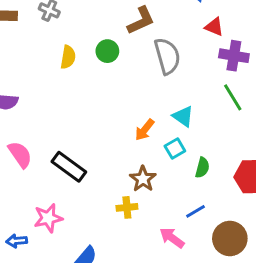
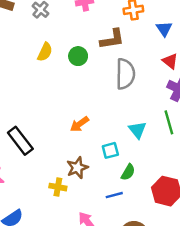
cyan triangle: (183, 116) -> (138, 130), moved
orange arrow: (145, 130) -> (79, 124), moved
blue line: (196, 211) -> (114, 195), moved

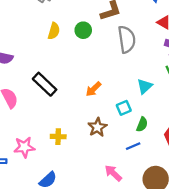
cyan triangle: (138, 130) -> (145, 86), turned 35
black rectangle: (20, 141) -> (45, 84), moved
yellow cross: (58, 187) -> (58, 137), moved

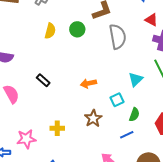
black rectangle: (45, 84) -> (43, 80), size x0.6
orange arrow: (93, 89) -> (88, 83), turned 35

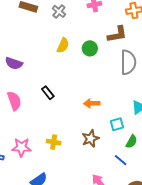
blue line: (127, 135) -> (121, 160), turned 56

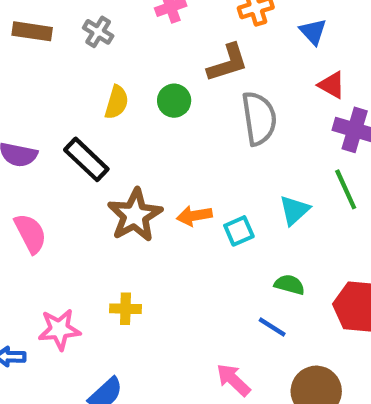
black rectangle: (48, 93) -> (86, 159), moved, size x1.5
cyan square: (117, 124) -> (239, 231), moved
brown star: (91, 139) -> (135, 215), moved, size x1.4
green semicircle: (132, 142) -> (290, 285), turned -96

